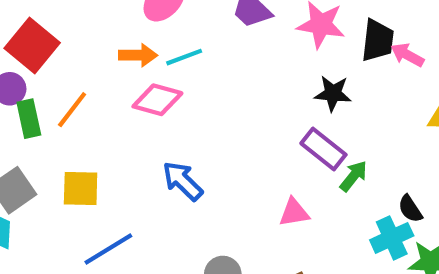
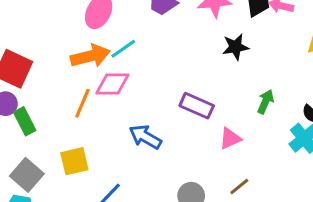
orange arrow: (138, 55) -> (90, 56), size x1.4
orange line: (72, 110) -> (82, 103), moved
purple rectangle: (323, 149) -> (197, 106), moved

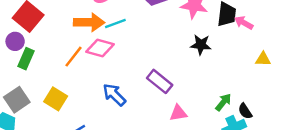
green arrow: (266, 102) -> (223, 102), moved
green rectangle: (25, 121) -> (26, 59), turned 36
yellow square: (74, 161) -> (56, 99), turned 30

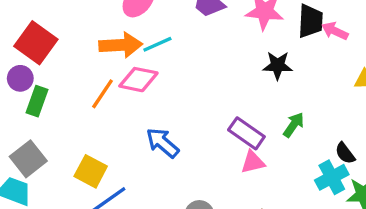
purple rectangle: (160, 81) -> (246, 133), moved
yellow square: (56, 99) -> (91, 171), moved
green arrow: (223, 102) -> (294, 125), moved

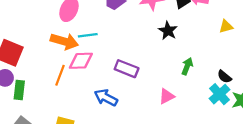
cyan line: (157, 44) -> (88, 35), turned 30
orange arrow: (121, 45) -> (64, 41), turned 32
black star: (278, 65) -> (168, 31), turned -30
purple rectangle: (246, 133) -> (127, 69), moved

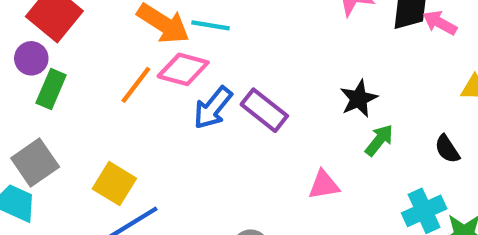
black star: (168, 31) -> (359, 99), moved
black semicircle: (224, 77) -> (447, 149), moved
blue arrow: (106, 98) -> (213, 108), moved, turned -95

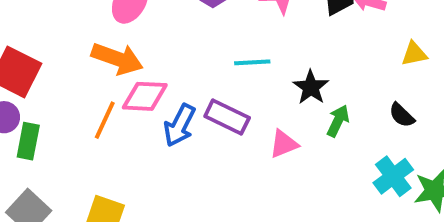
cyan line: (211, 25) -> (252, 62), moved
pink triangle: (324, 185) -> (284, 144), moved

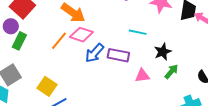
purple rectangle: (227, 117) -> (118, 55), turned -30

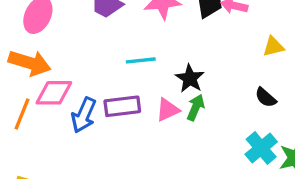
green arrow: (171, 72) -> (196, 107), moved
pink triangle: (142, 76) -> (168, 110), moved

